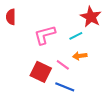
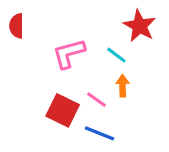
cyan line: (76, 36) -> (116, 55), turned 64
orange arrow: (80, 56) -> (123, 86), turned 96

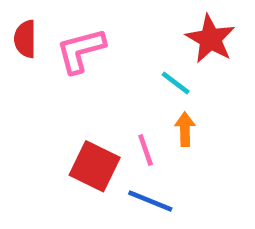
pink L-shape: (69, 54) -> (81, 51), moved
pink line: (96, 100) -> (146, 150), turned 35

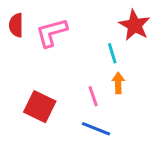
cyan line: (176, 83) -> (112, 53), turned 36
red square: (95, 166) -> (40, 107), moved

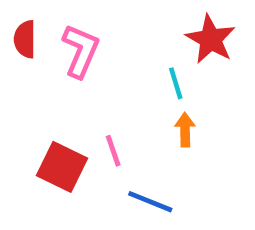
pink L-shape: (52, 33) -> (81, 51), turned 128
pink line: (93, 96) -> (113, 151), moved

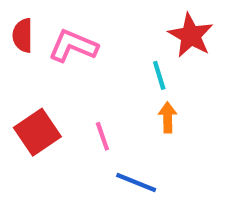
pink L-shape: (81, 51) -> (73, 46), turned -90
red square: (62, 167) -> (37, 132), moved, turned 30

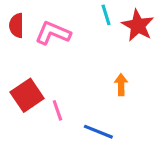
cyan line: (159, 75) -> (106, 15), moved
pink line: (102, 136) -> (57, 110), moved

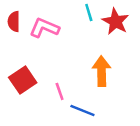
orange arrow: (121, 85) -> (102, 71), size x1.6
pink line: (57, 110) -> (60, 91), moved

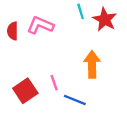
red semicircle: (14, 21) -> (13, 31), moved
red square: (23, 80) -> (25, 91), moved

